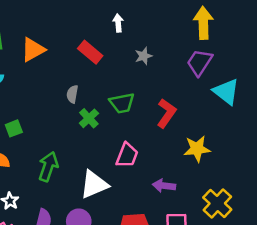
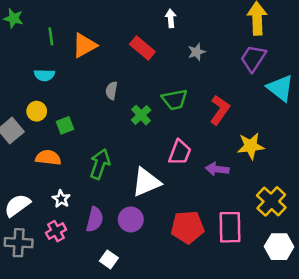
gray semicircle: (72, 94) -> (111, 91), moved
purple arrow: (164, 186) -> (217, 169), moved

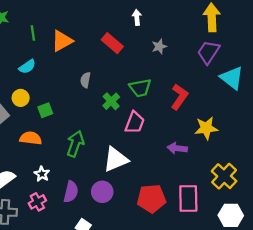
cyan semicircle: (44, 75) -> (27, 67), turned -36
pink trapezoid: (180, 152) -> (135, 123), moved

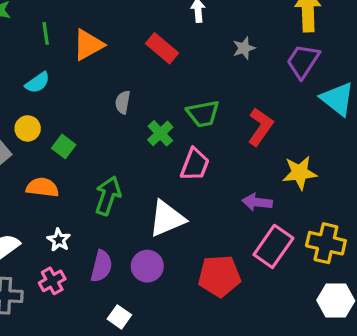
gray star: (159, 46) -> (244, 48), moved
green square: (45, 110) -> (64, 146), turned -32
yellow cross: (224, 176) -> (326, 243), turned -30
pink rectangle: (188, 199) -> (273, 246), moved, turned 36

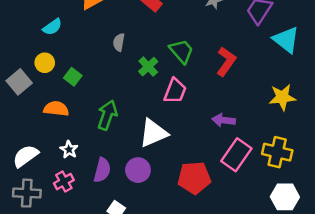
green trapezoid: (203, 114) -> (181, 51), turned -120
yellow star: (300, 173) -> (282, 97), moved

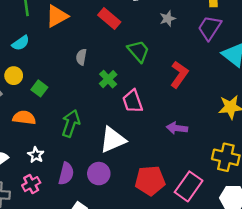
green trapezoid: (181, 51) -> (138, 51), moved
pink trapezoid: (175, 91) -> (133, 101), turned 140
pink rectangle: (236, 155) -> (189, 186), moved

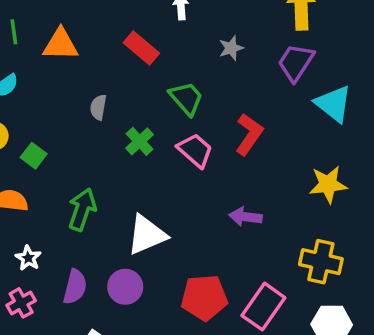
orange triangle: (57, 16) -> (61, 44), turned 30
pink trapezoid: (133, 101) -> (195, 150), moved, turned 150

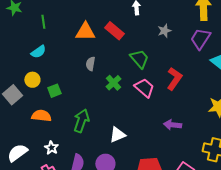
orange triangle: (61, 44) -> (85, 32), moved
green square: (34, 156) -> (54, 91), turned 32
white triangle: (147, 235) -> (117, 135), size x0.7

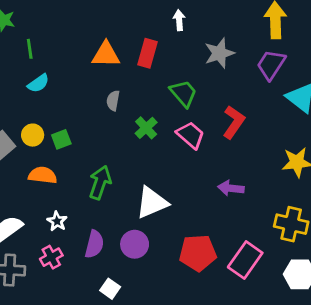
green line: (43, 22) -> (30, 49), moved
red rectangle: (114, 31) -> (148, 53), turned 66
gray star: (164, 31) -> (219, 53), size x1.5
yellow circle: (32, 80) -> (33, 135), moved
white triangle: (117, 135) -> (152, 203), size x1.4

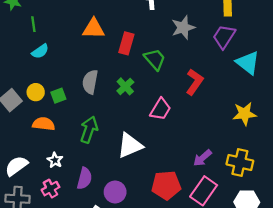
red rectangle: (148, 53) -> (126, 43), moved
gray semicircle: (113, 101) -> (90, 82), moved, size x1.5
pink trapezoid: (191, 135) -> (160, 109), moved, turned 80
purple arrow: (231, 188) -> (202, 158), moved, turned -48
purple circle: (135, 244) -> (115, 192), moved

